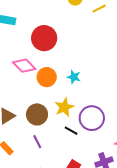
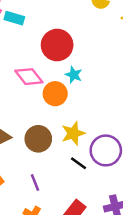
cyan star: (74, 77) -> (74, 75), moved
purple line: (37, 142) -> (35, 183), moved

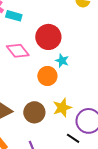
pink diamond: (29, 77) -> (18, 51), moved
black line: (78, 163) -> (73, 138), moved

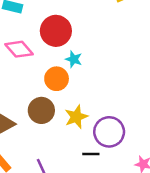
brown circle: (34, 112) -> (41, 110), moved
black line: (73, 138) -> (91, 154), turned -32

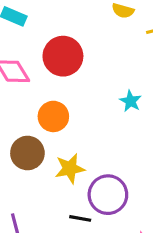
cyan star: (74, 59) -> (131, 101), moved

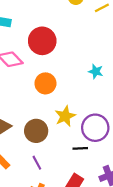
cyan star: (131, 101) -> (96, 71), moved
brown circle: (27, 153) -> (36, 131), moved

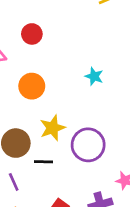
red circle: (42, 41) -> (32, 34), size x0.6
black line: (80, 148) -> (43, 162), moved

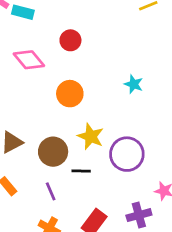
yellow star: (53, 128) -> (91, 136), turned -30

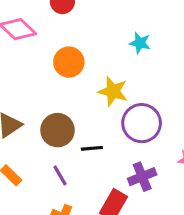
yellow star: (91, 136) -> (113, 91), moved
purple cross: (139, 215) -> (142, 177), moved

